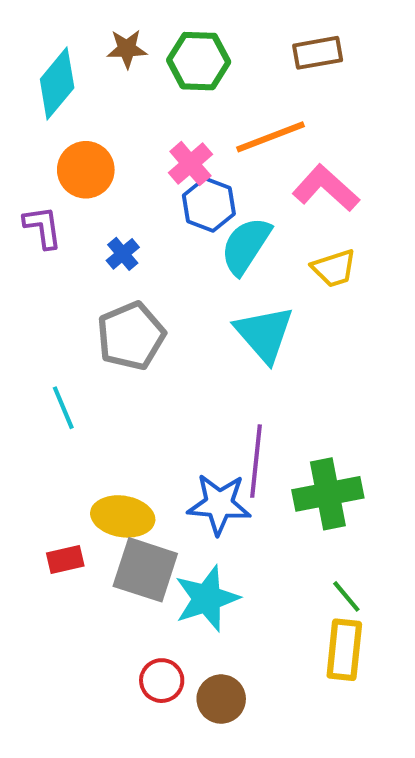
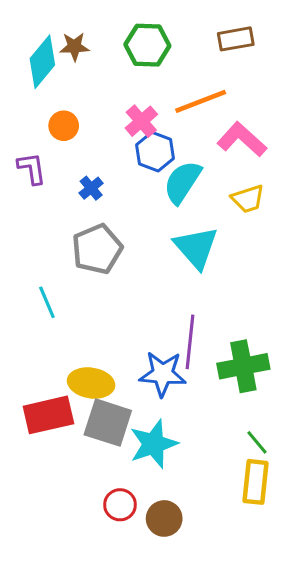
brown star: (127, 49) -> (74, 47), moved
orange circle: (86, 170) -> (64, 126), size x0.7
red rectangle: (65, 560) -> (48, 415), size x1.8

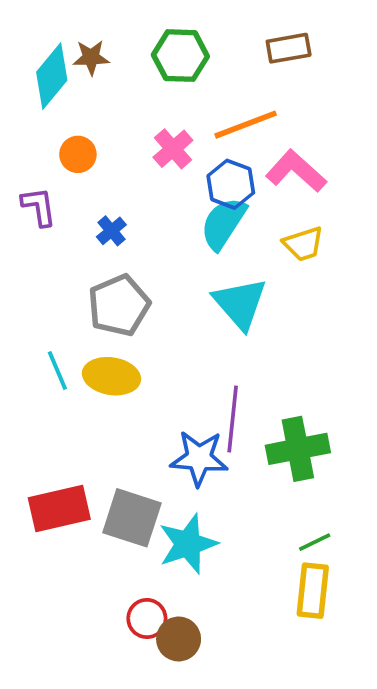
blue hexagon: (155, 152) -> (231, 184), moved
yellow ellipse: (91, 383) -> (111, 376), moved
green line: (257, 442) -> (315, 542), turned -76
brown circle: (164, 518) -> (179, 639), moved

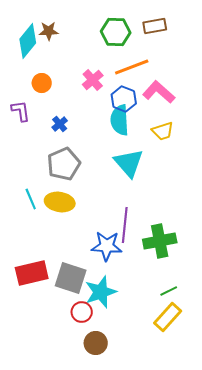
green hexagon: (180, 56) -> (116, 32), moved
cyan semicircle: (223, 223) -> (120, 120), turned -36
yellow rectangle: (313, 591) -> (168, 317), turned 36
red circle: (147, 618) -> (82, 312), moved

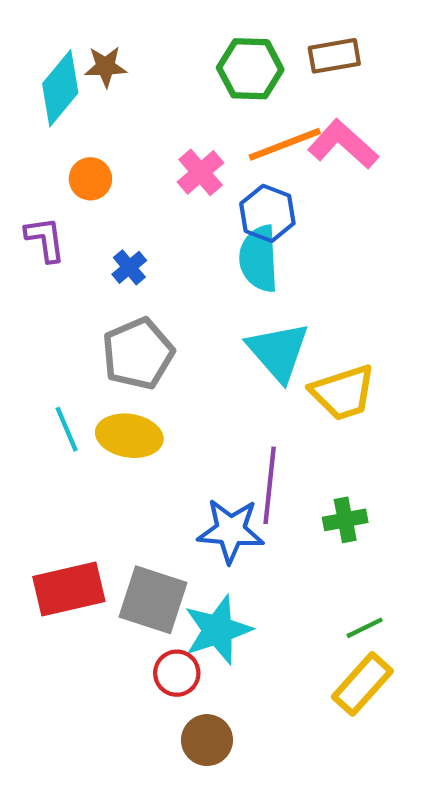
pink L-shape: (159, 92) -> (343, 144), moved
yellow trapezoid: (163, 131) -> (343, 393), moved, size x1.4
green cross: (160, 241) -> (345, 520), size x0.6

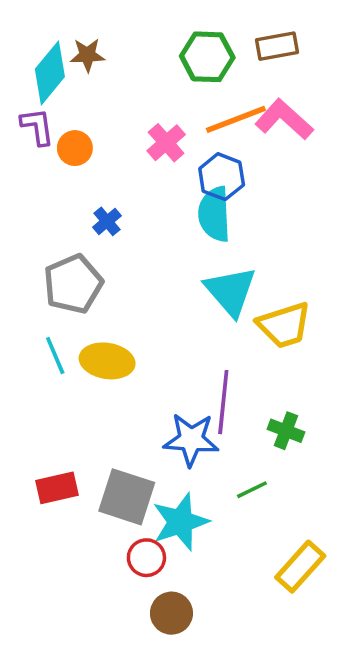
purple L-shape: (45, 239) -> (37, 127), moved
gray pentagon: (138, 354) -> (73, 284), moved
green cross: (345, 520) -> (286, 431), turned 32
red rectangle: (69, 589) -> (57, 488), size x0.7
green line: (365, 628) -> (252, 490), moved

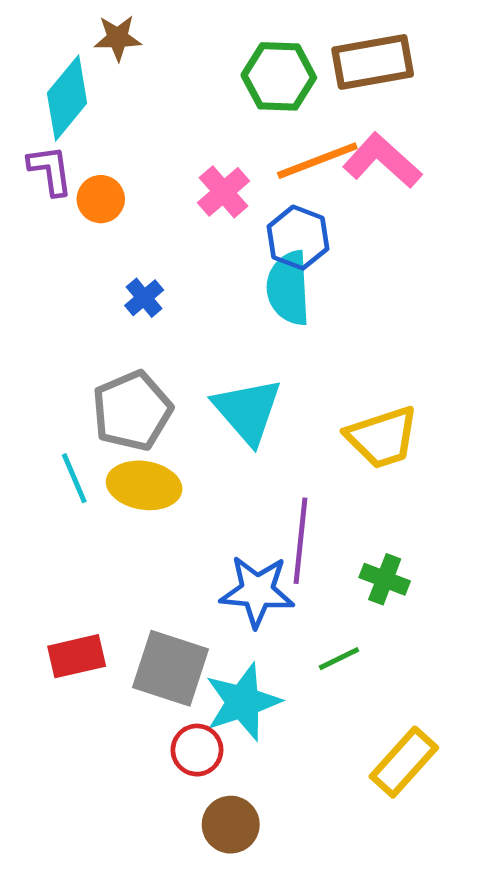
brown rectangle: (277, 46) -> (373, 62), size x1.4
brown star: (87, 55) -> (118, 38), moved
gray pentagon: (73, 284) -> (132, 411), moved
cyan triangle: (230, 291) -> (248, 411), moved

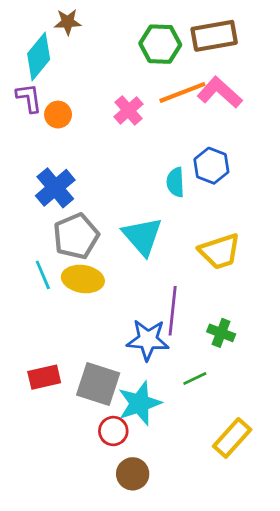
blue hexagon: (298, 238) -> (211, 166), moved
cyan semicircle: (288, 288) -> (175, 182), moved, size x0.7
blue cross: (144, 298) -> (55, 188), moved, size x1.8

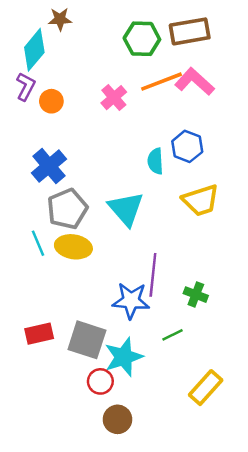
purple L-shape: (29, 98) -> (26, 86), turned 36
yellow trapezoid: (220, 251) -> (201, 200), moved

